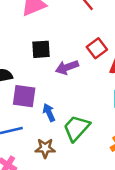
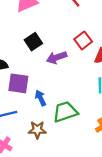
black square: (41, 49) -> (33, 42), turned -30
green trapezoid: (76, 128) -> (65, 112), turned 30

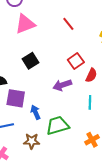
purple arrow: (57, 58) -> (62, 85), moved

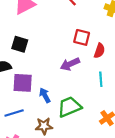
black square: (30, 61) -> (20, 44), moved, turned -35
red square: (76, 61) -> (82, 37), turned -35

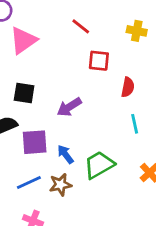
red square: (82, 37) -> (99, 61), moved
purple arrow: (70, 64) -> (69, 107), moved
brown star: (44, 126) -> (60, 185), moved

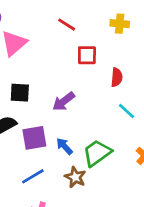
cyan line: (135, 124) -> (127, 111), turned -30
brown star: (60, 185) -> (75, 177), moved, turned -30

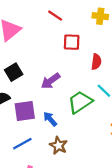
black square: (20, 93) -> (14, 72), turned -36
green trapezoid: (97, 153) -> (80, 102), moved

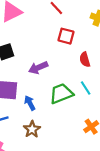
red semicircle: (96, 62) -> (85, 60), turned 144

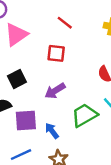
red square: (66, 36) -> (56, 53), moved

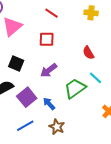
black square: (17, 79) -> (16, 63), turned -35
purple square: (26, 121) -> (27, 97), turned -30

